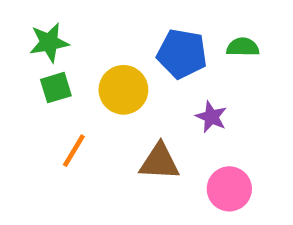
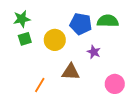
green semicircle: (243, 47) -> (108, 21), size x1.5
orange line: (74, 151) -> (40, 85), moved
pink circle: (229, 189) -> (115, 84), moved

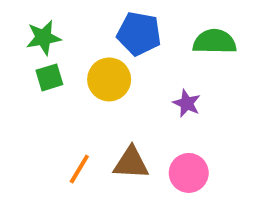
blue pentagon: (81, 24) -> (139, 34), moved
brown triangle: (71, 72) -> (131, 163), moved
pink circle: (115, 84) -> (189, 173), moved

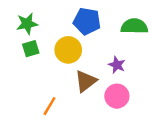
brown triangle: (131, 163) -> (86, 81), moved, turned -40
pink circle: (189, 173) -> (117, 96), moved

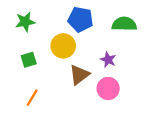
green square: (31, 49) -> (29, 60), moved
orange line: (50, 106) -> (32, 98), moved

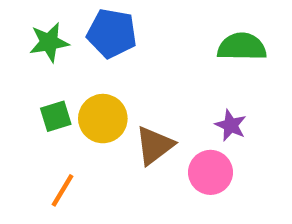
blue pentagon: (80, 19) -> (112, 33), moved
yellow circle: (63, 46) -> (103, 119), moved
purple star: (108, 60) -> (231, 125), moved

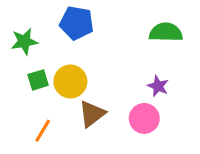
green star: (49, 42) -> (24, 42), moved
brown triangle: (154, 145) -> (92, 114), moved

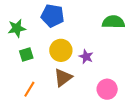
yellow circle: (70, 81) -> (61, 50), moved
purple star: (158, 86) -> (86, 57), moved
pink circle: (144, 118) -> (107, 89), moved

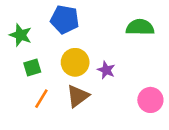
green star: (17, 28) -> (21, 35), turned 30
orange line: (29, 89) -> (41, 99), moved
pink circle: (107, 89) -> (150, 100), moved

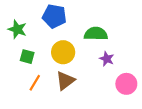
green semicircle: (140, 27) -> (96, 34), moved
green square: (32, 67) -> (27, 57), turned 32
purple star: (106, 70) -> (107, 59), moved

